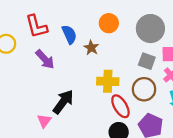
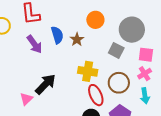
blue semicircle: (69, 34) -> (57, 35), moved
gray square: (147, 61) -> (116, 50), moved

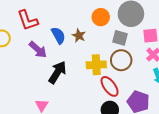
orange circle: (95, 20) -> (101, 17), moved
brown circle: (119, 83) -> (121, 60), moved
black arrow: (45, 84) -> (57, 72), moved

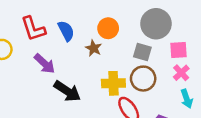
orange circle: (101, 17) -> (108, 28), moved
blue semicircle: (58, 35) -> (66, 31), moved
black arrow: (57, 72) -> (67, 91), turned 90

